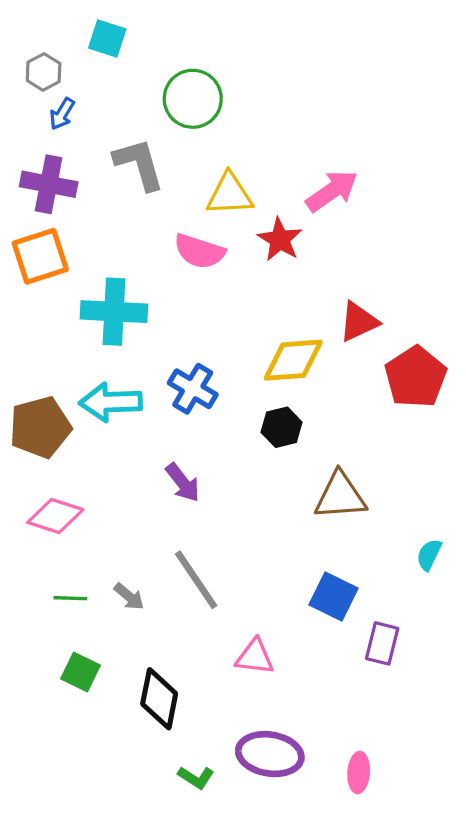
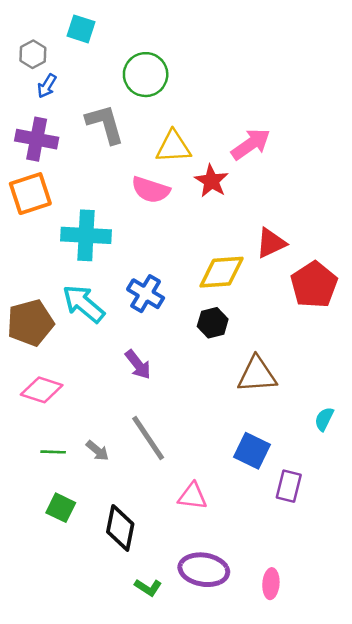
cyan arrow: (111, 402) -> (84, 304), turned 42

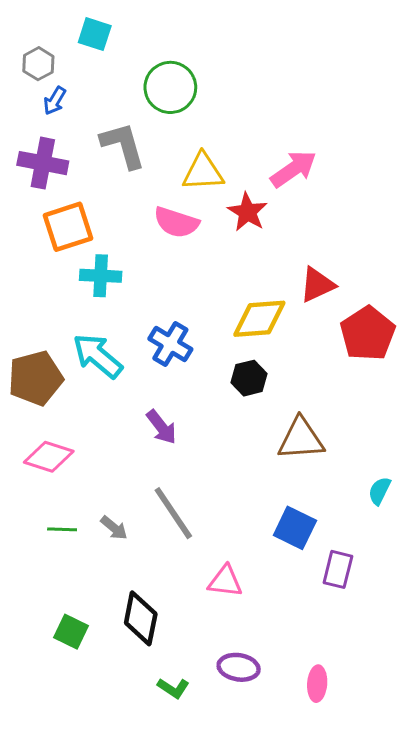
orange square: (30, 194) -> (68, 227), moved
cyan cross: (86, 235) -> (101, 276), size x0.7
green square: (61, 508) -> (71, 632), moved
purple ellipse: (204, 570) -> (239, 667), size x0.7

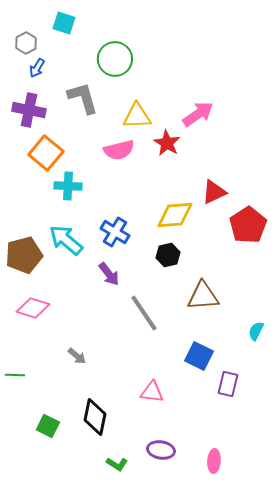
pink semicircle: (176, 222) -> (119, 150), turned -32
orange square: (68, 227) -> (46, 153), turned -32
purple arrow: (161, 427) -> (109, 274), moved
gray line: (173, 513) -> (144, 313), moved
green line: (62, 529) -> (15, 375), moved

